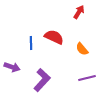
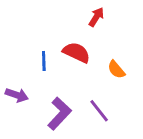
red arrow: (79, 12) -> (96, 17), moved
purple line: (87, 78) -> (99, 111), moved, turned 66

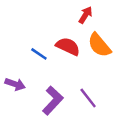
blue line: (44, 61) -> (39, 54), turned -54
orange semicircle: (116, 70) -> (99, 45), moved, size x1.5

